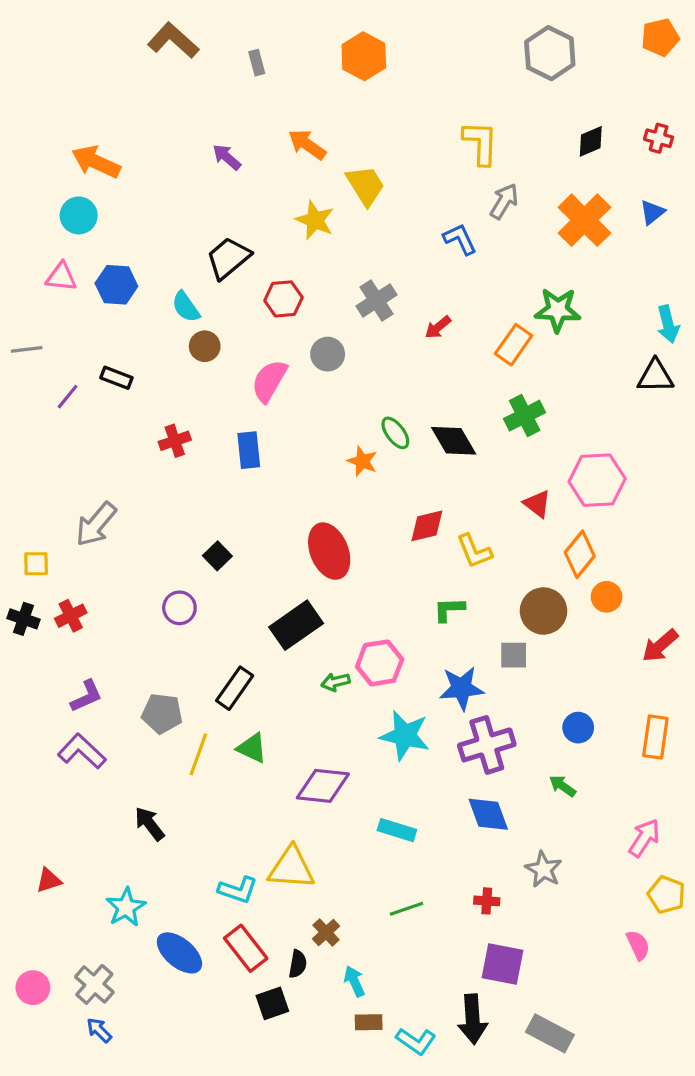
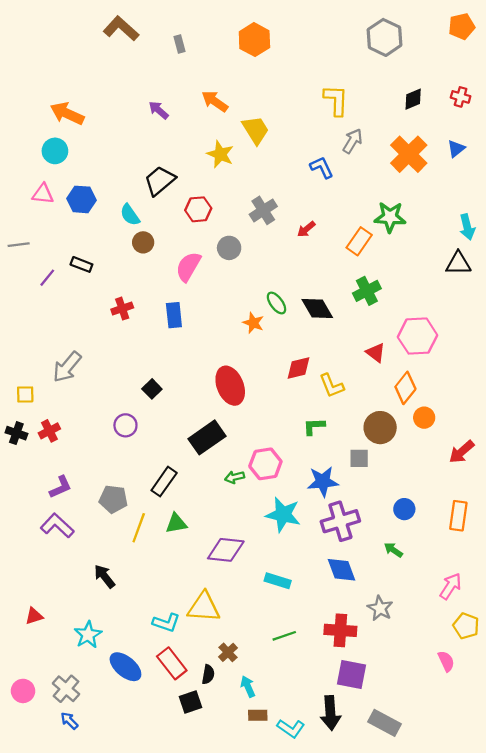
green triangle: (252, 748) -> (176, 523), turned -35
red cross: (487, 901) -> (340, 630), size x1.8

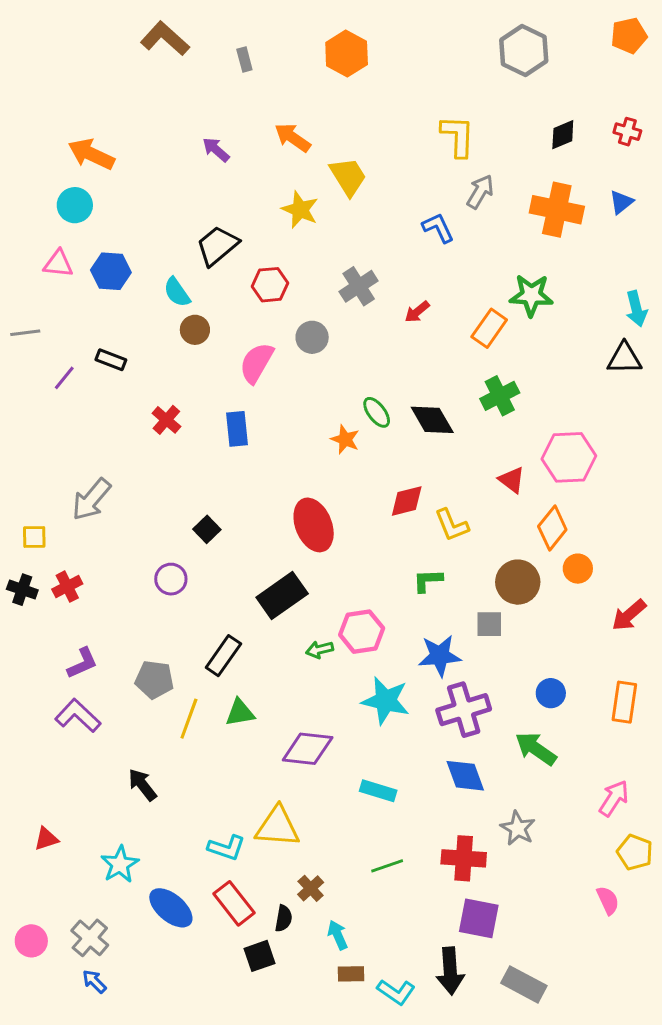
orange cross: (409, 154) -> (557, 210), turned -33
red cross: (122, 309) -> (166, 420), turned -30
green arrow: (393, 550) -> (536, 749), size x1.6

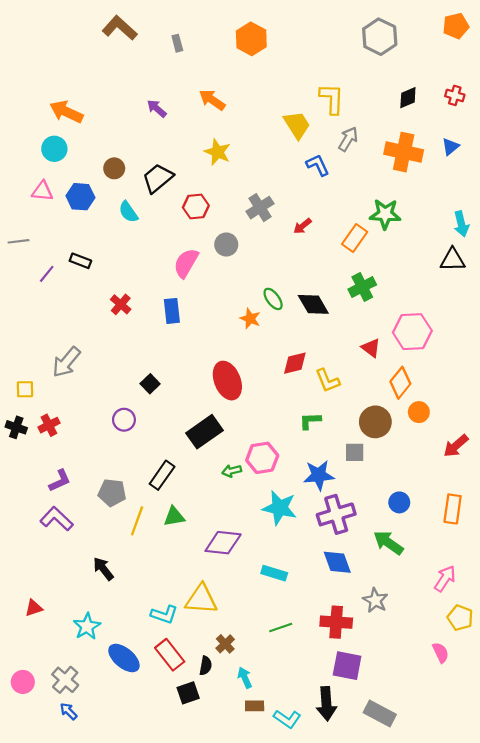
yellow trapezoid: (348, 177) -> (297, 125), moved
brown circle: (195, 330) -> (114, 168), moved

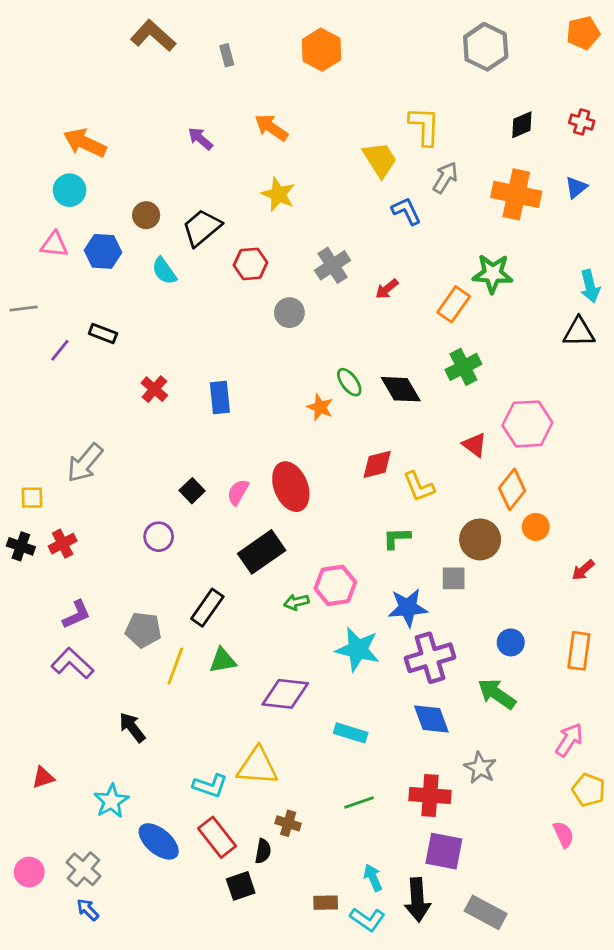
pink semicircle: (186, 263) -> (238, 492), moved, size x0.7
red arrow: (456, 446) -> (583, 570), size x0.7
brown cross: (225, 644) -> (288, 823), turned -30
cyan arrow: (245, 678) -> (373, 878), moved

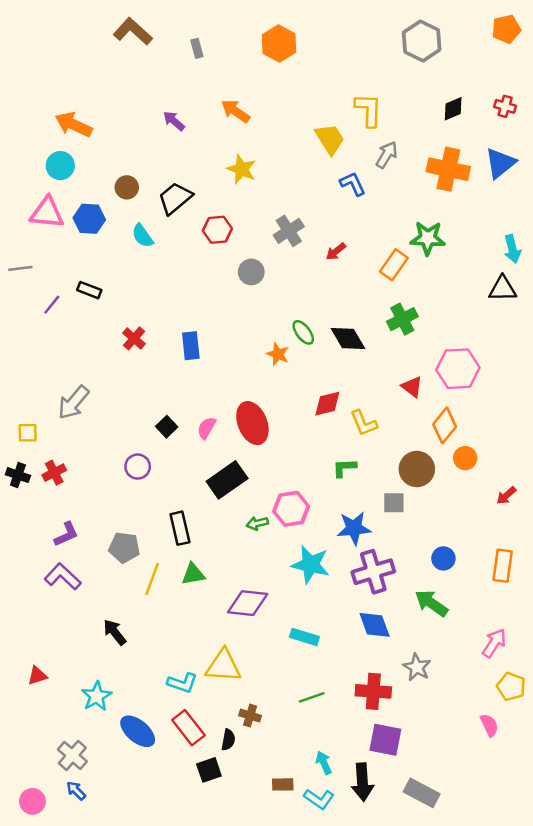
blue triangle: (576, 187) -> (500, 163), size x1.6
pink triangle: (54, 244) -> (47, 213), size x1.4
black rectangle: (207, 608) -> (180, 528), turned -48
pink circle: (29, 872) -> (32, 801), moved

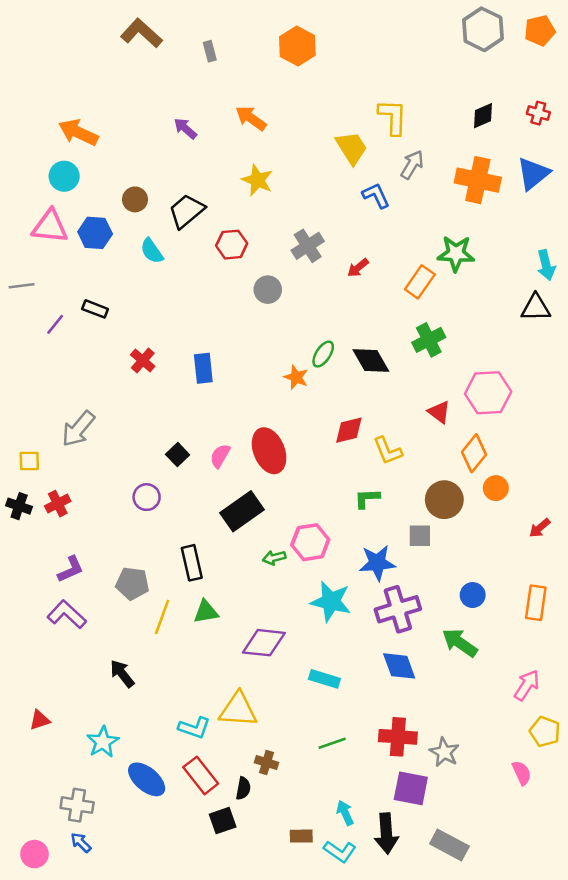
gray hexagon: (422, 41) -> (483, 29), moved
green ellipse: (303, 332) -> (323, 354), turned 70
gray star: (417, 667) -> (444, 752), moved
gray cross: (72, 755) -> (77, 805), turned -32

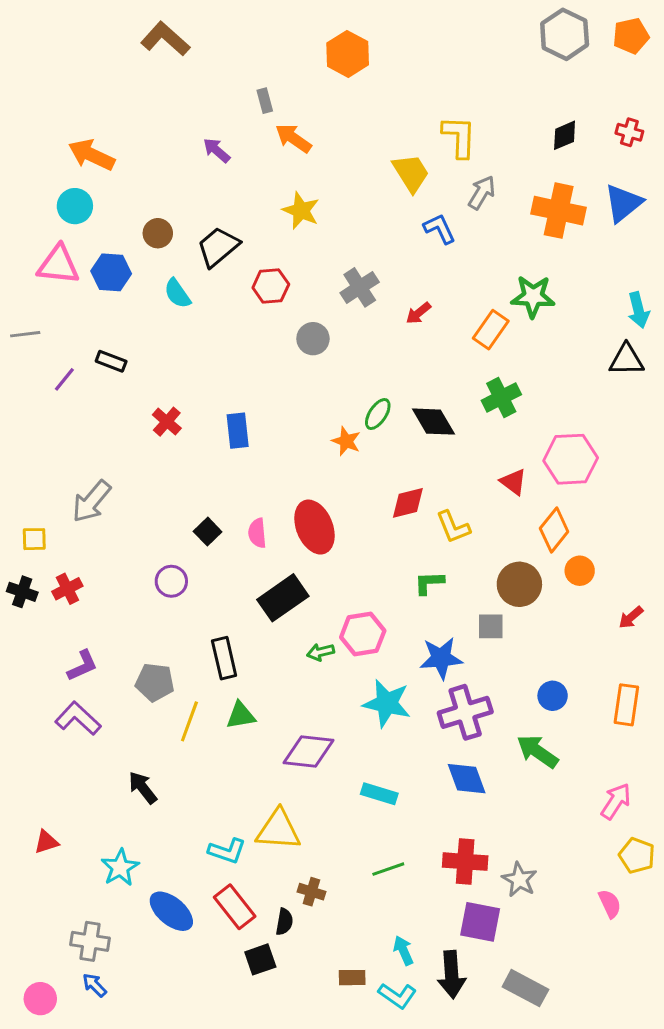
gray rectangle: (210, 51) -> (265, 101), moved
pink semicircle: (220, 456) -> (257, 533), turned -35

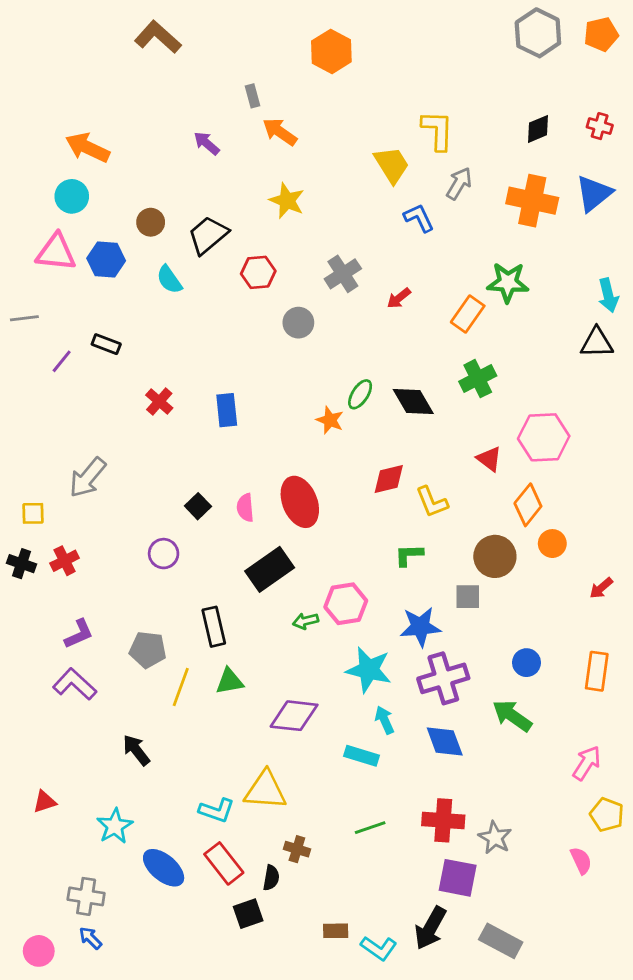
cyan arrow: (403, 950) -> (384, 720), moved
black arrow: (452, 975) -> (430, 928), turned 33

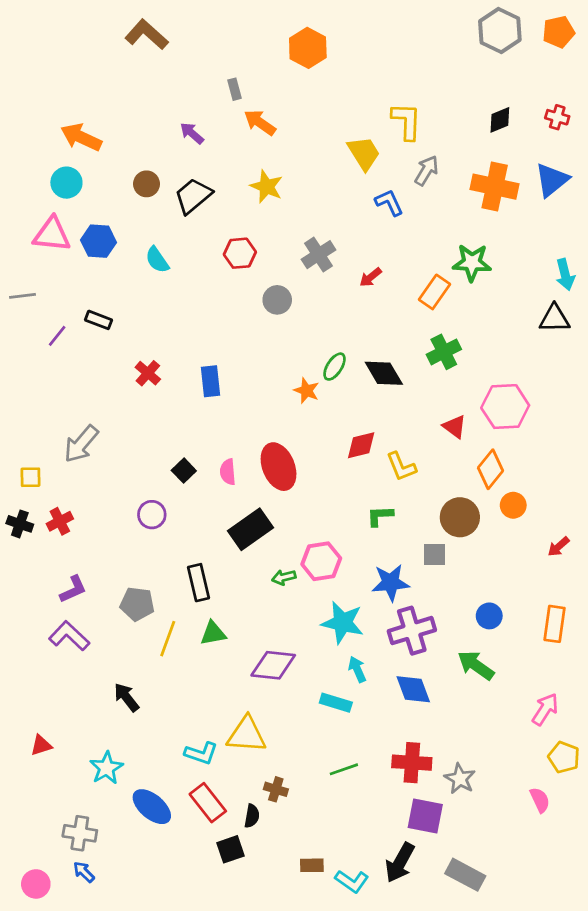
brown circle: (151, 222) -> (146, 184), moved
black trapezoid: (208, 235) -> (193, 196), moved

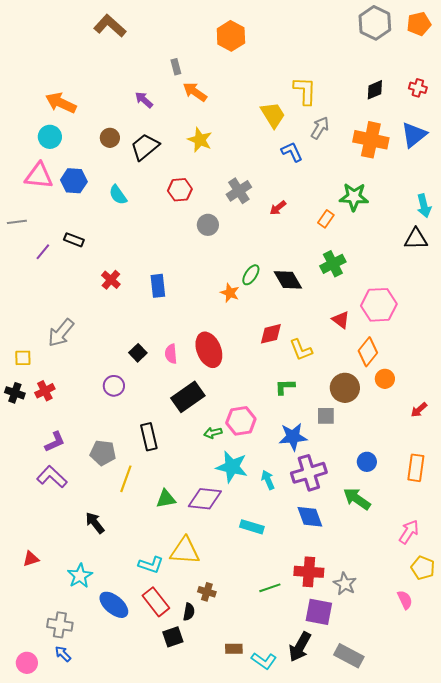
orange rectangle: (435, 292) -> (326, 219), size x0.7
cyan star: (343, 623) -> (232, 467), moved
green triangle: (213, 633) -> (166, 499), moved
cyan arrow: (357, 669) -> (268, 480), moved
green line: (344, 769) -> (270, 588), moved

